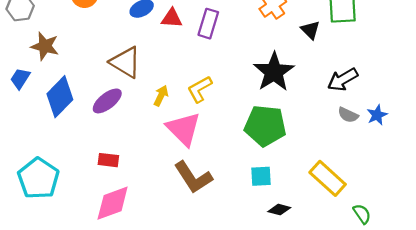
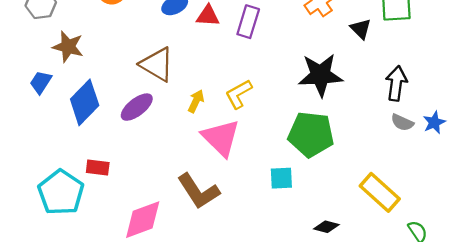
black star: (274, 72) -> (320, 75), turned 30
black arrow: (343, 79) -> (396, 83), turned 128
red rectangle: (108, 160) -> (98, 167), moved
cyan square: (261, 176) -> (281, 178), moved
brown L-shape: (193, 177) -> (198, 191), moved

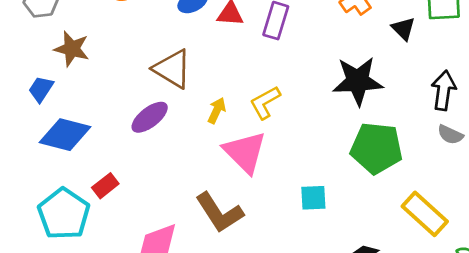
blue diamond: (85, 102) -> (65, 135), moved, turned 60
green pentagon: (311, 134) -> (376, 148), moved
red rectangle: (98, 167) -> (105, 186), turned -45

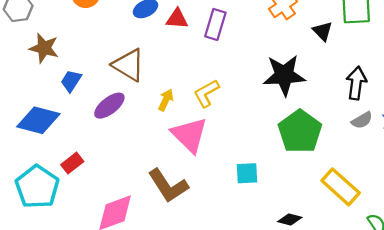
blue trapezoid: (41, 89) -> (71, 81), moved
gray semicircle: (450, 135) -> (362, 120), turned -55
green pentagon: (376, 148) -> (300, 132), turned 30

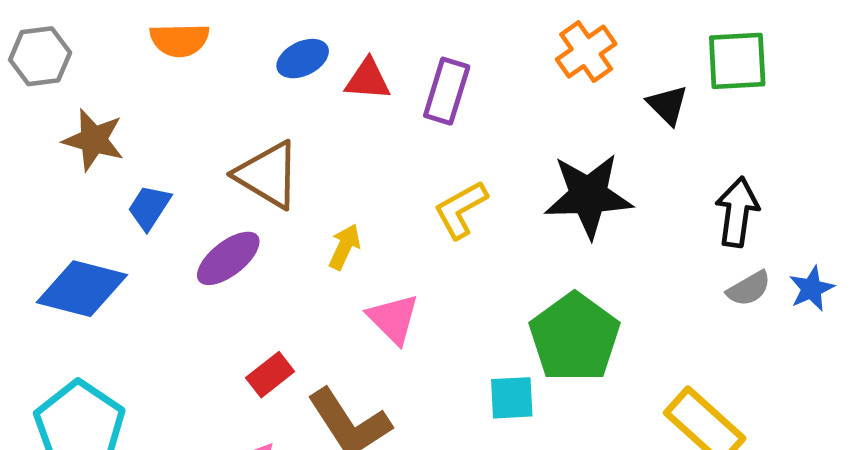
yellow L-shape: (206, 93) -> (461, 210), moved
green pentagon: (300, 132) -> (575, 337), moved
pink triangle: (189, 135) -> (393, 319), size x0.7
red rectangle: (72, 163) -> (270, 375), moved

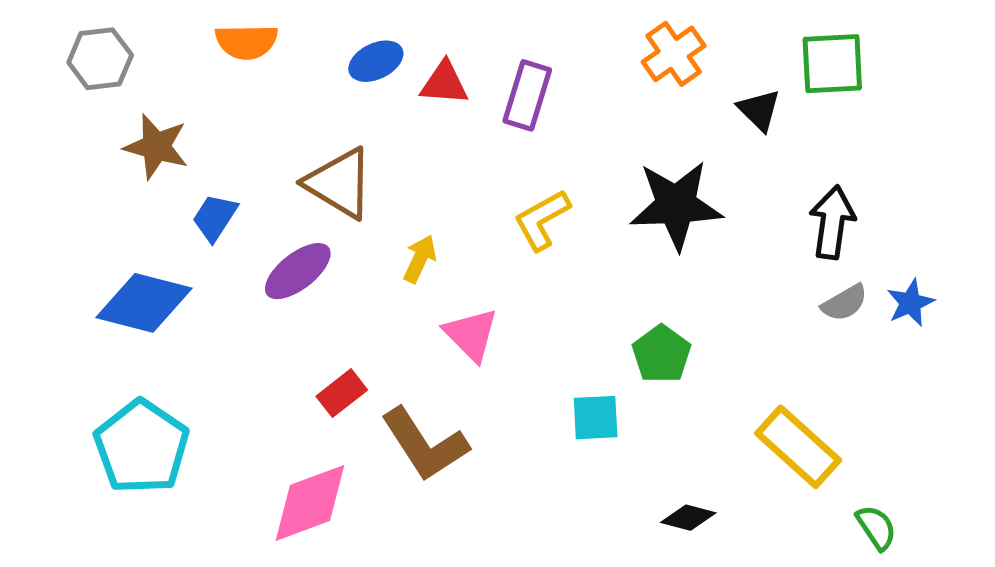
green pentagon: (575, 337) -> (661, 354), size x0.6

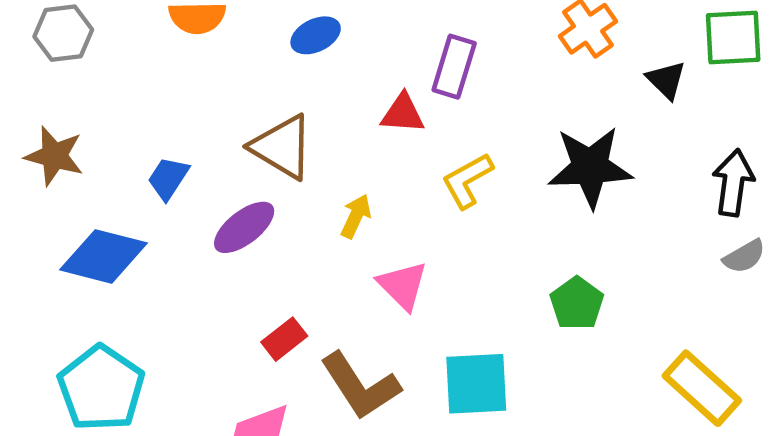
red triangle: (444, 83) -> (403, 113), moved
brown star: (156, 147) -> (54, 156), moved
cyan square: (596, 418) -> (476, 384), moved, size x1.5

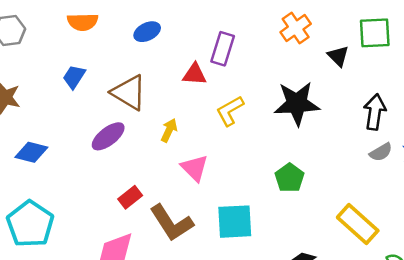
blue trapezoid: (168, 178) -> (74, 77), moved
blue diamond: (103, 256) -> (31, 152), size x0.7

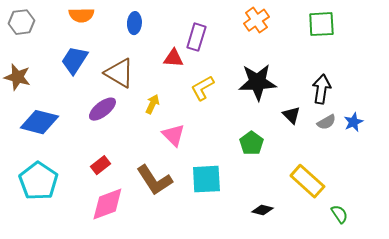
blue ellipse: (147, 32) -> (134, 23), turned -60
black triangle: (338, 56) -> (291, 115), moved
blue trapezoid: (74, 77) -> (74, 60), size x1.4
blue diamond: (31, 152) -> (39, 122), size x1.4
red rectangle: (130, 197) -> (100, 165), moved

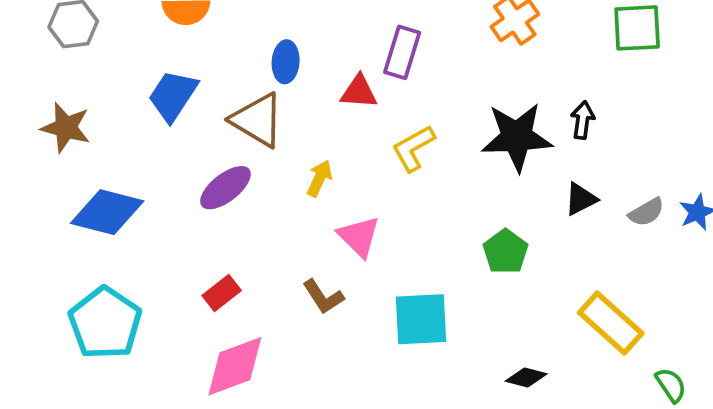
blue ellipse: (134, 23) -> (286, 62), moved
black arrow: (321, 89) -> (583, 120), moved, size x0.7
black triangle: (291, 115) -> (581, 199), turned 48
brown L-shape: (154, 180) -> (323, 297), moved, size x0.6

